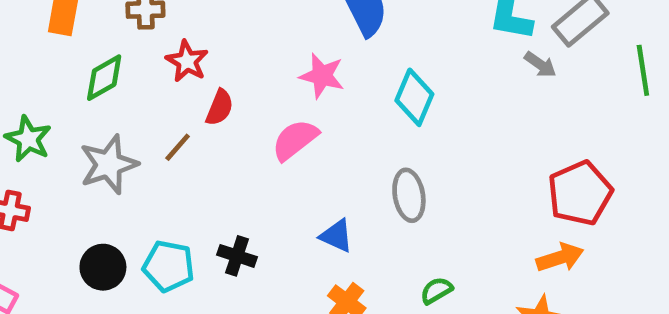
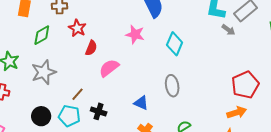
pink semicircle: (295, 140) -> (109, 68), moved
brown line: (178, 147) -> (77, 94), moved

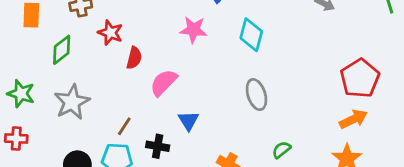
blue triangle: (141, 103) -> (188, 121), moved, turned 42

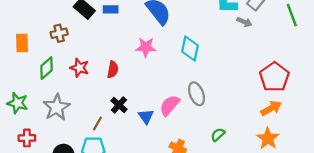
red star: (110, 33) -> (79, 68), moved
red semicircle: (134, 58) -> (113, 70), moved
pink semicircle: (164, 83) -> (170, 105), moved
red cross: (16, 139) -> (27, 138), moved
black cross: (158, 146) -> (119, 105), moved, turned 35

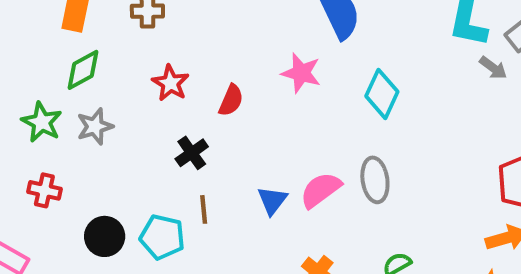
green diamond: (47, 68) -> (83, 70), moved
black cross: (119, 105) -> (192, 153), moved
gray star: (57, 107) -> (95, 126), moved, size x0.7
brown line: (97, 123) -> (204, 209), moved, turned -48

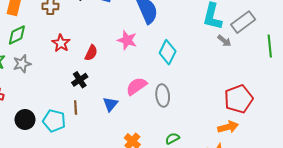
black cross: (192, 153) -> (80, 80), moved
pink semicircle: (321, 190) -> (137, 86), moved

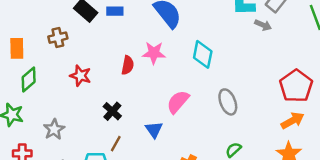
red semicircle: (91, 53) -> (128, 65), moved
gray star: (22, 64) -> (54, 129), moved
gray ellipse: (163, 95) -> (228, 102), moved
brown line: (76, 108) -> (116, 144), turned 48

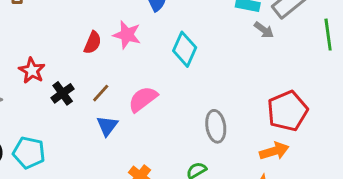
red star: (80, 76) -> (32, 71), moved
gray ellipse: (228, 102) -> (216, 126), moved
brown line: (116, 144) -> (101, 93), moved

